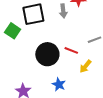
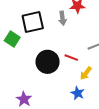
blue star: (59, 84) -> (78, 93), moved

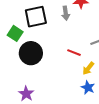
black circle: (48, 62) -> (31, 53), moved
blue star: (78, 93) -> (88, 88), moved

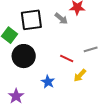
gray arrow: (66, 13) -> (61, 19), turned -48
blue star: (88, 88) -> (48, 82), moved

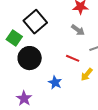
gray arrow: (61, 19) -> (78, 30), moved
black square: (31, 20) -> (35, 22), turned -30

